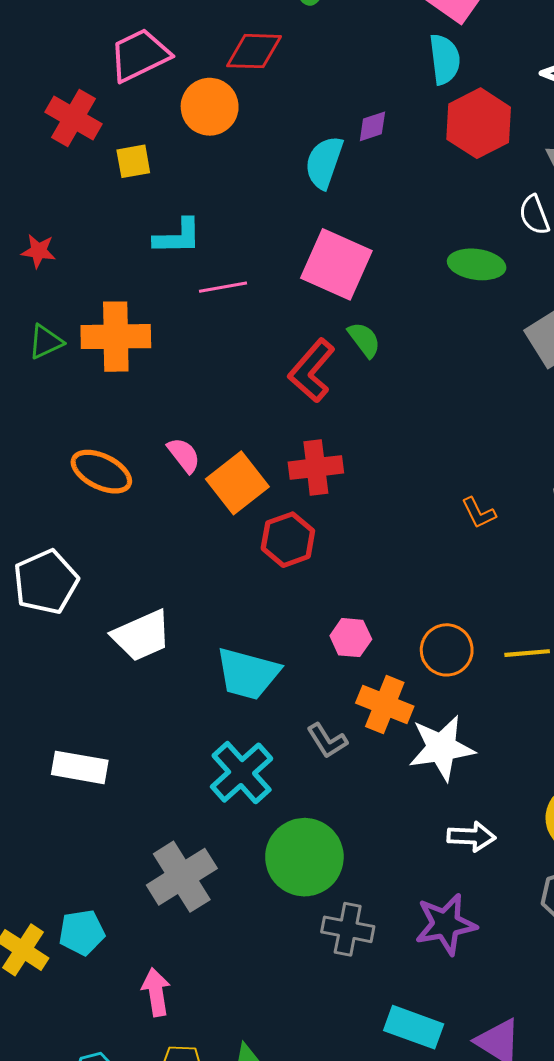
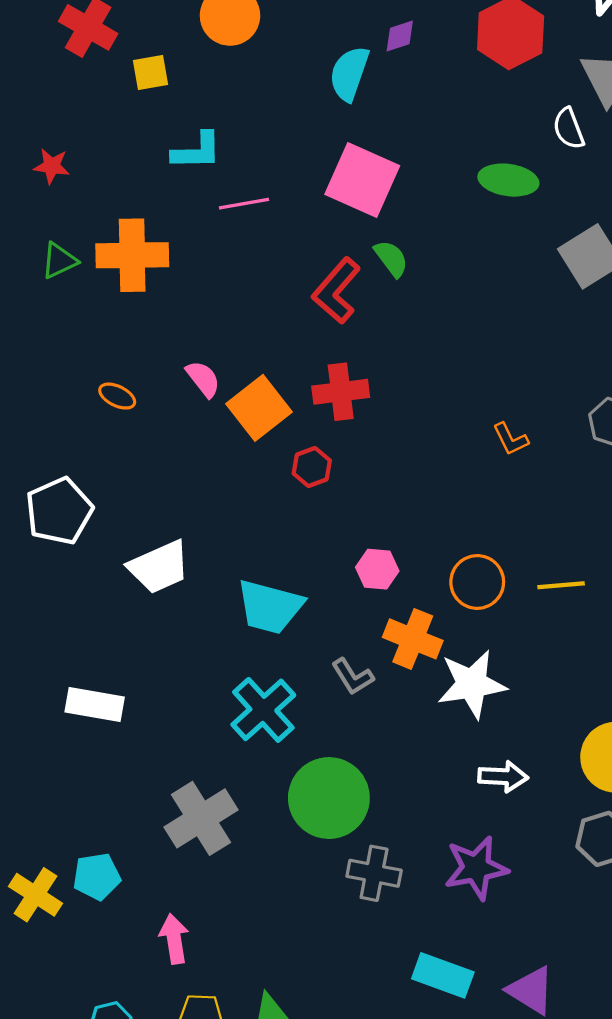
orange ellipse: (101, 472) -> (117, 396), size x0.6
red hexagon: (288, 540) -> (312, 467), size x0.7

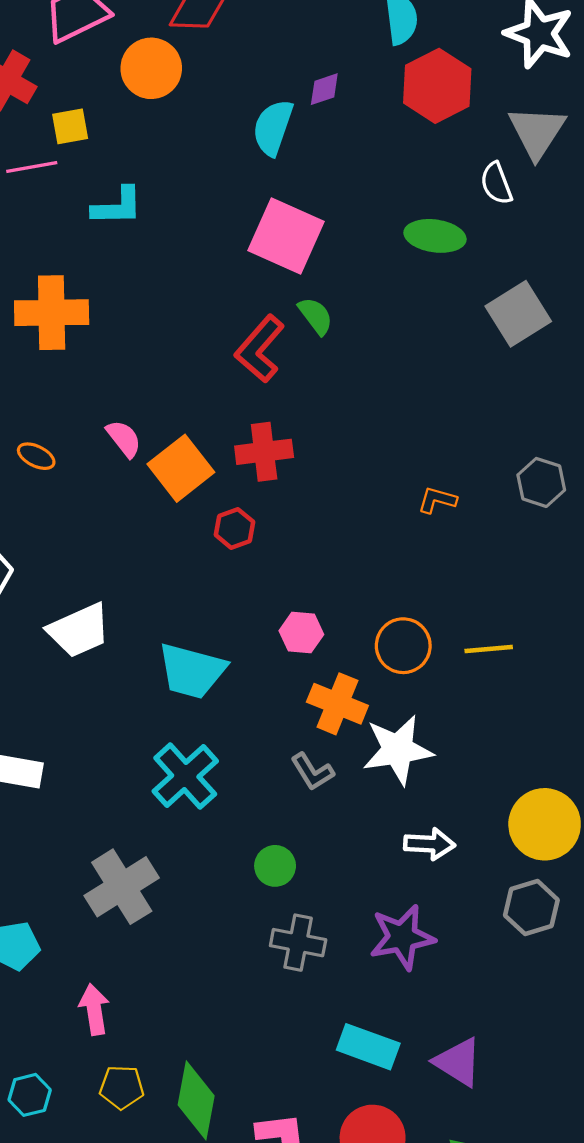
pink line: (244, 204) -> (32, 167), moved
orange L-shape: (511, 439) -> (437, 500), turned 132
gray L-shape: (353, 677) -> (312, 772), moved
green circle: (329, 798) -> (275, 866), moved, size x0.5

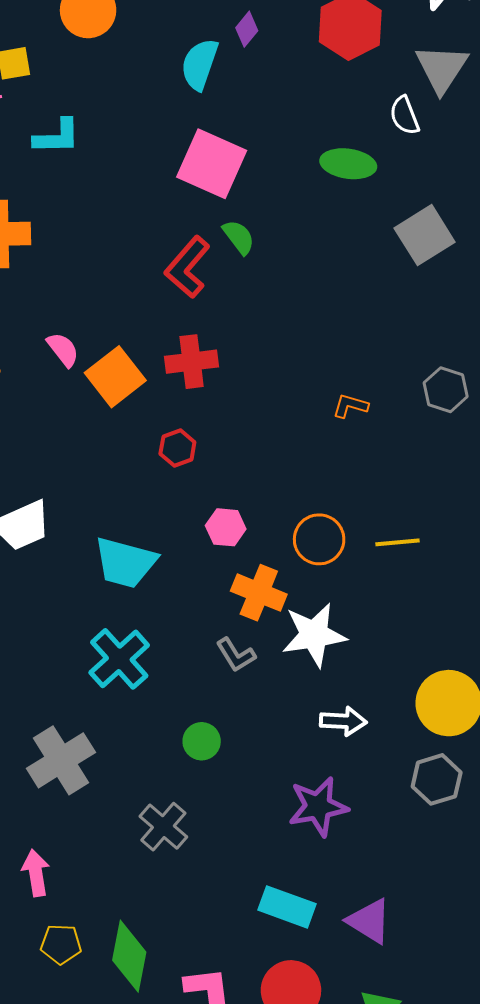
purple diamond: (324, 89) -> (247, 29), turned -32
red hexagon: (235, 528) -> (177, 448), moved
gray cross: (298, 943) -> (163, 827), moved, turned 30

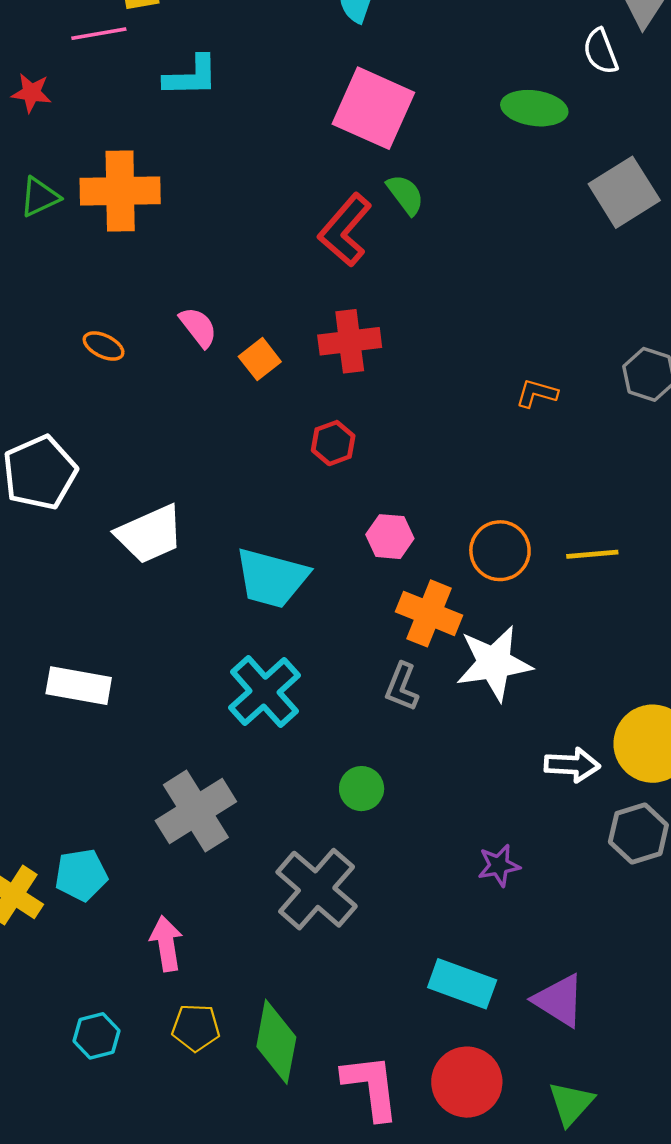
orange square: (115, 377) -> (260, 359), size x0.6
gray L-shape: (236, 655) -> (402, 687), turned 54
white arrow: (343, 721) -> (572, 765), moved
purple star: (318, 807) -> (499, 865), size x0.6
gray cross: (163, 827) -> (317, 889), size x1.4

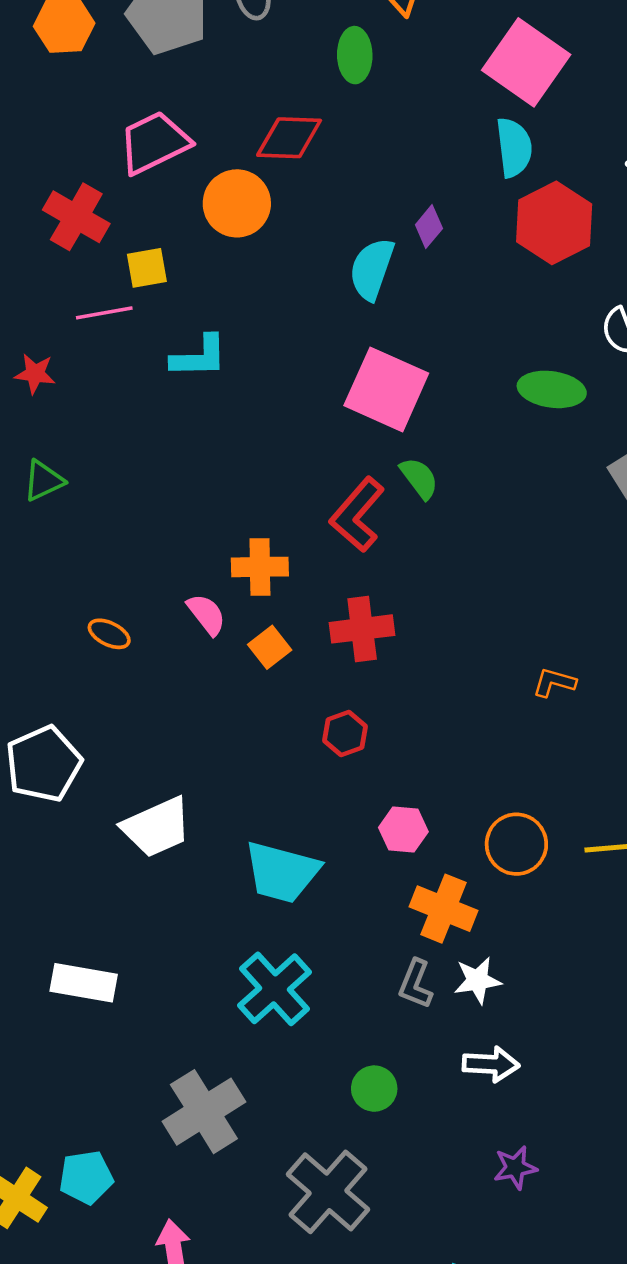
orange cross: (120, 191) -> (260, 567), moved, size x0.7
white star: (494, 663) -> (478, 980), moved, size x0.6
white arrow: (572, 765) -> (491, 1064), moved

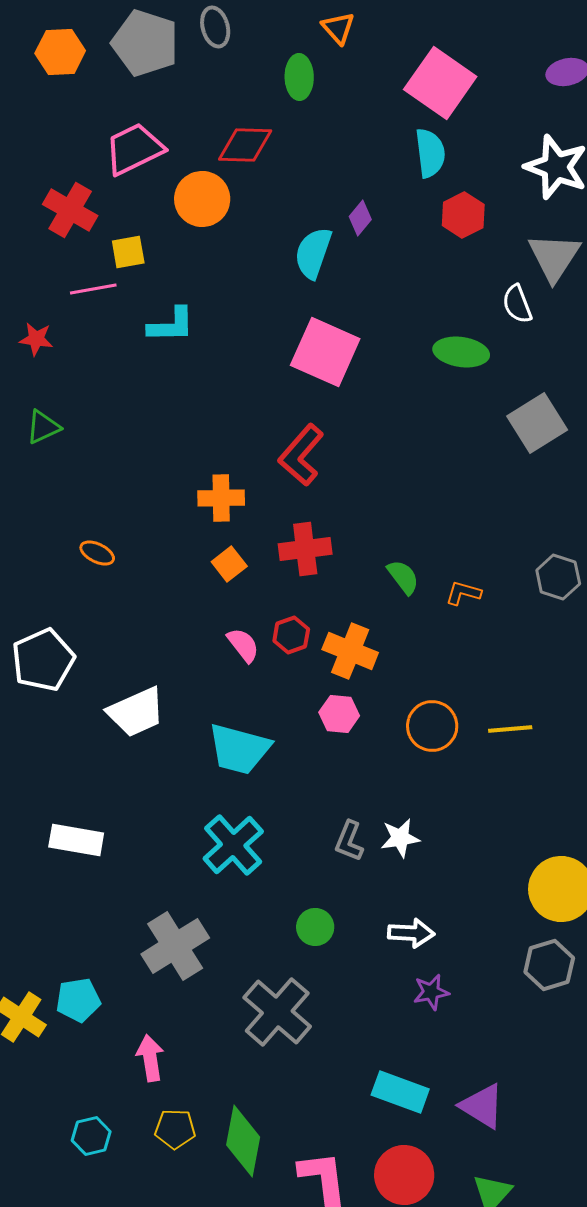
red hexagon: (554, 223) -> (463, 215), size x0.7
green semicircle: (419, 478) -> (403, 577), moved
pink semicircle: (206, 614) -> (243, 645), moved
orange cross: (443, 909) -> (350, 651), moved
white arrow: (491, 1064) -> (411, 933), moved

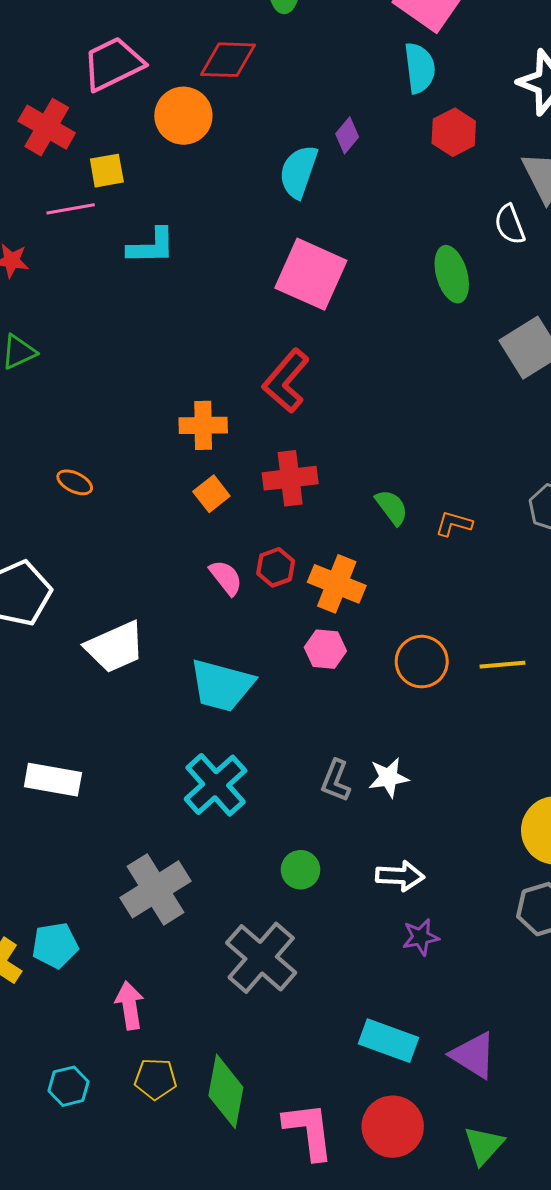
green ellipse: (461, 352) -> (452, 274), turned 66

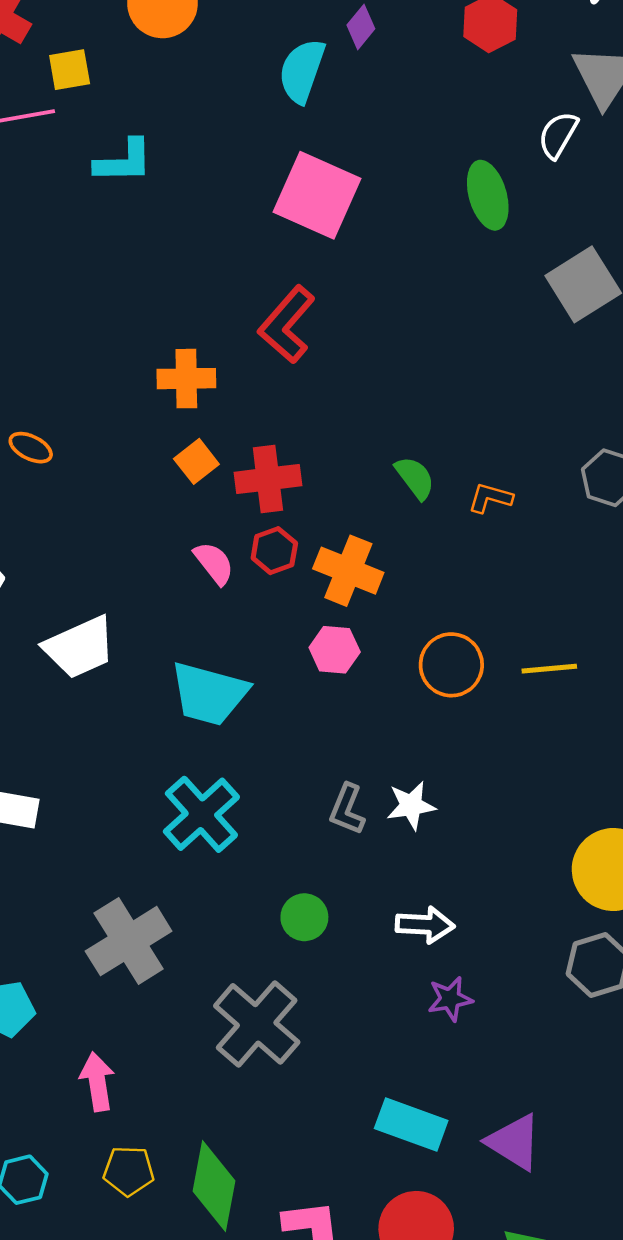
white semicircle: (510, 224) -> (558, 135), turned 51
red cross: (290, 478) -> (268, 479), moved

